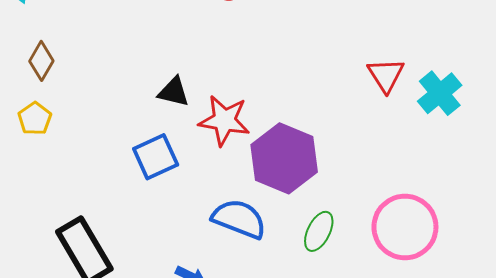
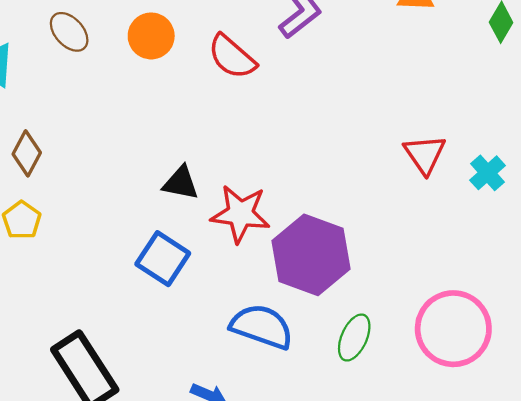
cyan cross: (440, 93) -> (487, 173), size x0.7
blue square: (156, 157) -> (163, 259), turned -30

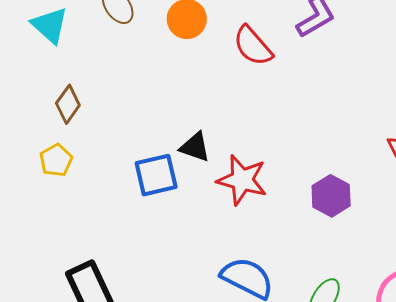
purple hexagon: (311, 255) -> (331, 196), moved, size x0.6
blue square: (163, 259) -> (156, 175), moved, turned 36

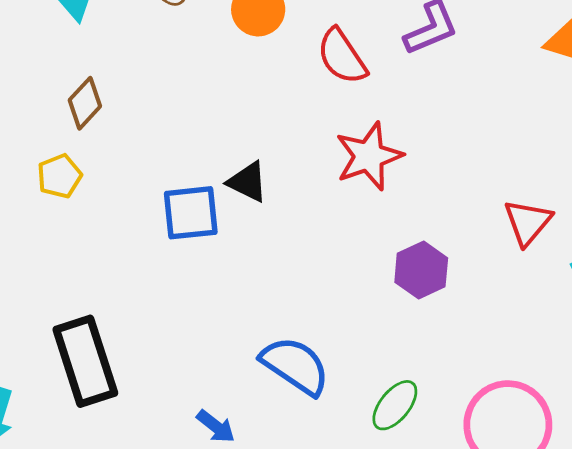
red star: (242, 180) -> (369, 156), moved, turned 30

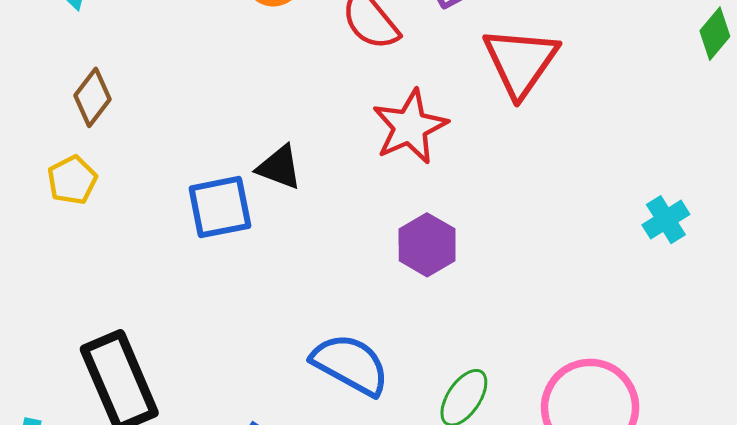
red triangle: (528, 222) -> (521, 62), moved, size x1.4
purple hexagon: (421, 270) -> (427, 245), moved

